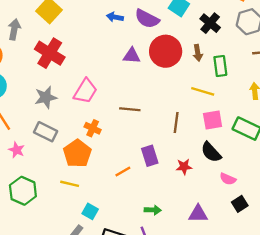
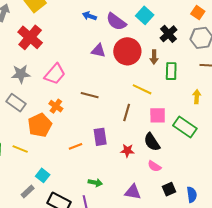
yellow line: (203, 91) -> (142, 89), moved
pink semicircle: (228, 179) -> (154, 166), moved
yellow line: (70, 184) -> (20, 149), moved

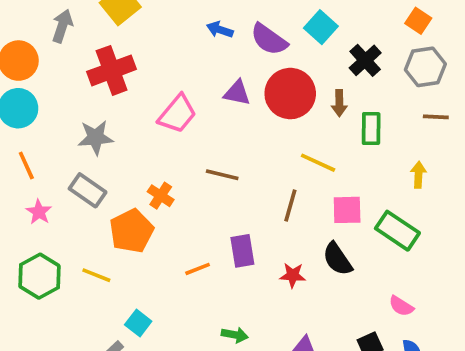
red cross: (30, 37) -> (112, 70), turned 30
pink trapezoid: (55, 74) -> (177, 114), moved
pink semicircle: (154, 166) -> (401, 306), moved

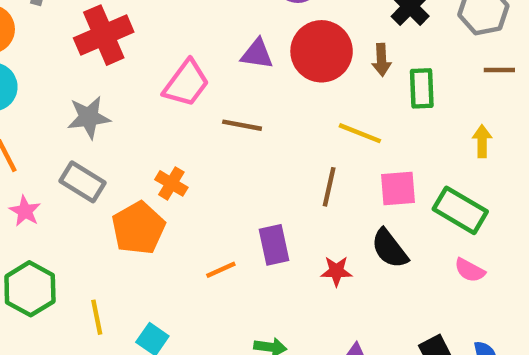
brown line: (222, 175) -> (242, 125), moved
yellow line: (96, 275) -> (97, 317), moved, turned 60
pink semicircle: (401, 306) -> (470, 270), moved

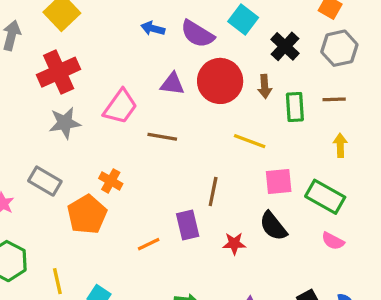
brown line: (499, 70) -> (334, 99), moved
gray star: (89, 117) -> (65, 123), moved
brown line: (329, 187) -> (213, 191), moved

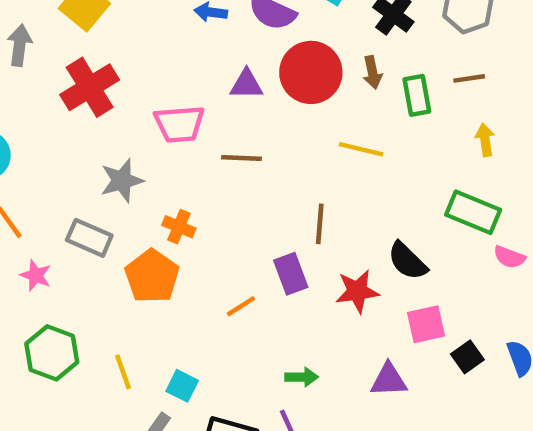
pink trapezoid: (120, 107) -> (179, 124), turned 57
gray star: (65, 123) -> (122, 180), moved
pink square: (279, 182) -> (426, 324), moved
pink semicircle: (333, 241) -> (509, 257), moved
red star: (234, 244) -> (357, 291), size x1.4

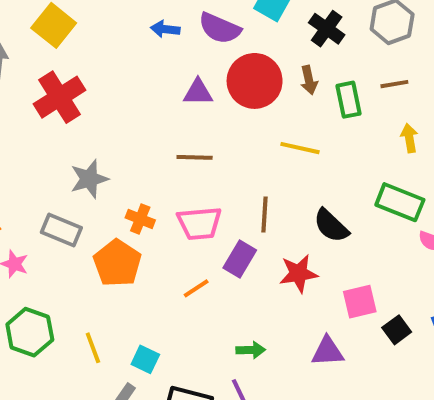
pink trapezoid: (179, 124) -> (199, 223), moved
black semicircle: (407, 261) -> (331, 226), moved
purple rectangle: (291, 274) -> (240, 259), turned 52

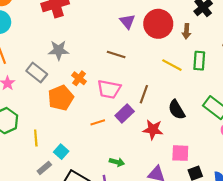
purple triangle: (198, 92) -> (127, 21), turned 35
green rectangle: (348, 100) -> (199, 61), moved

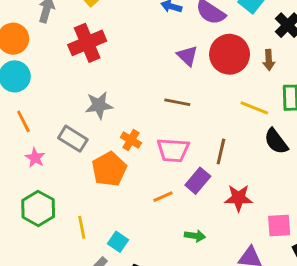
black semicircle: (177, 110) -> (276, 141), moved
green arrow: (117, 162) -> (195, 236), moved

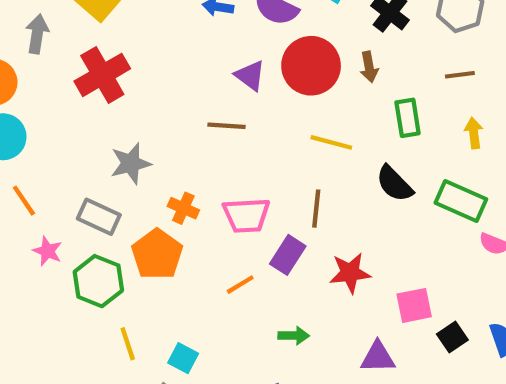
brown line: (177, 102) -> (227, 126), moved
yellow line: (254, 108) -> (331, 142), moved
green hexagon: (38, 208) -> (98, 281), moved

